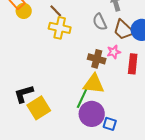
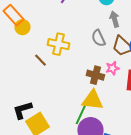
brown line: (56, 11) -> (40, 60), moved

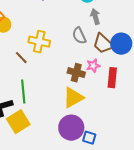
yellow triangle: (92, 100) -> (73, 98), turned -35
green line: (81, 113) -> (23, 92), moved, turned -30

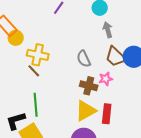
gray semicircle: (79, 36) -> (84, 59), moved
yellow cross: (39, 42) -> (38, 55), moved
red rectangle: (112, 78) -> (107, 114), moved

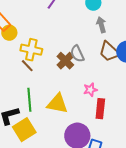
pink star: (106, 79) -> (90, 90), moved
brown cross: (89, 86) -> (65, 61), moved, turned 30
yellow triangle: (86, 111) -> (57, 104), moved, turned 40

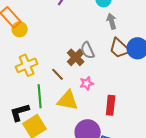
yellow cross: (31, 50) -> (27, 65), moved, turned -35
brown line: (27, 66) -> (58, 74), moved
pink star: (90, 90) -> (87, 83), moved

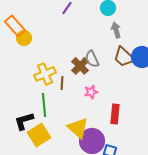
yellow cross: (27, 65) -> (45, 74), moved
brown line: (58, 74) -> (62, 83), turned 48
yellow triangle: (68, 100) -> (78, 128), moved, turned 30

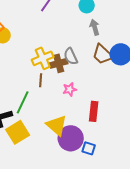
brown cross: (80, 66) -> (59, 63), turned 30
yellow cross: (45, 74) -> (43, 58), moved
green line: (44, 105) -> (23, 102), turned 30

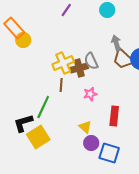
gray arrow: (95, 27) -> (116, 43), moved
yellow triangle: (57, 125) -> (85, 127), moved, size x0.6
purple circle: (71, 138) -> (91, 143), size x0.6
blue square: (89, 148) -> (109, 153), size x1.5

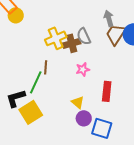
brown trapezoid: (123, 59) -> (116, 34), turned 80
brown line: (61, 85) -> (46, 67), moved

